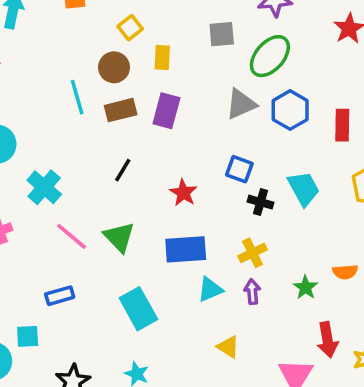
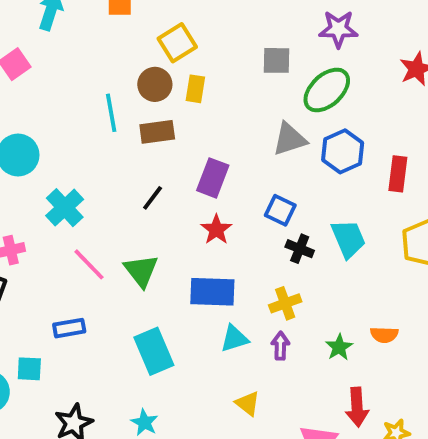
yellow square: (130, 28) -> (177, 43), size x1.4
yellow rectangle: (162, 57) -> (195, 89), moved
purple rectangle: (166, 111) -> (213, 178), moved

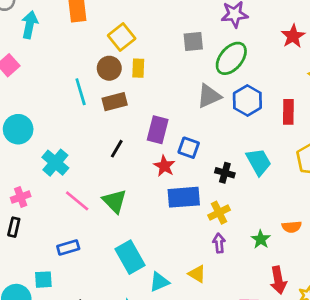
blue square: (280, 210) -> (189, 148), moved
blue rectangle: (212, 292) -> (184, 197), moved
cyan triangle: (234, 339) -> (159, 282), moved
yellow triangle: (248, 403) -> (197, 274), moved

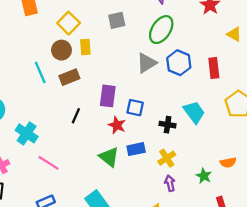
gray square: (193, 41) -> (117, 20), moved
blue rectangle: (184, 197) -> (136, 149), size x0.7
green triangle: (114, 201) -> (109, 157), moved

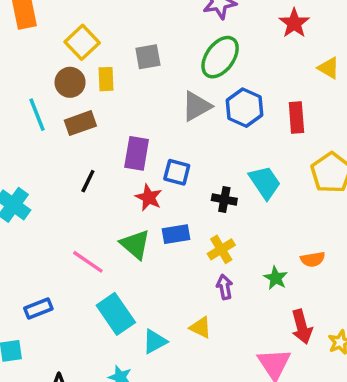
gray square: (117, 20) -> (148, 57), moved
pink line: (48, 163) -> (88, 262), moved

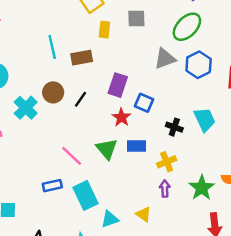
brown circle: (70, 82) -> (53, 92), moved
green star: (276, 278) -> (202, 188), size x1.5
blue rectangle: (38, 309) -> (52, 186), moved

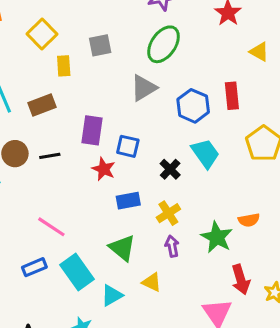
blue hexagon: (199, 65) -> (193, 106), moved
black line: (81, 99) -> (50, 156), turned 56
black cross: (174, 127) -> (170, 169), turned 35
green triangle: (107, 149) -> (122, 248), moved

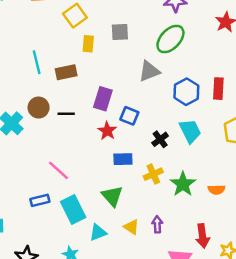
green star: (217, 237) -> (183, 184), moved
purple arrow: (172, 246) -> (157, 224), moved

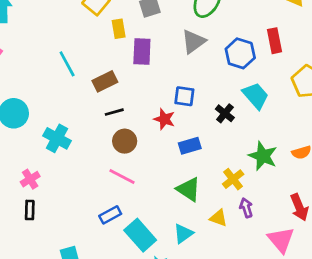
brown rectangle: (66, 72) -> (105, 81), moved
purple rectangle: (103, 99) -> (142, 51), moved
brown circle: (39, 108) -> (125, 141), moved
yellow cross: (153, 174) -> (233, 179), moved
cyan rectangle: (73, 209) -> (140, 235), moved

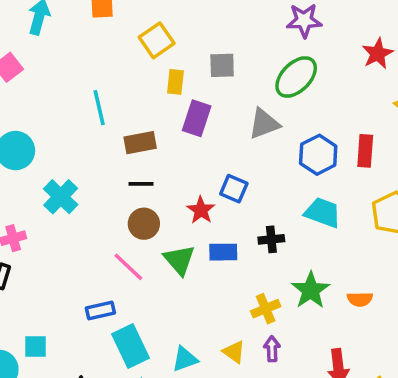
cyan trapezoid: (256, 96) -> (323, 213), turned -44
black cross: (225, 113) -> (271, 239), moved, turned 30
green triangle: (189, 189) -> (179, 260), moved

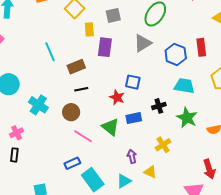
brown circle: (144, 224) -> (71, 112), moved
green star: (311, 290) -> (187, 118), moved
purple arrow: (272, 349) -> (132, 156), moved

